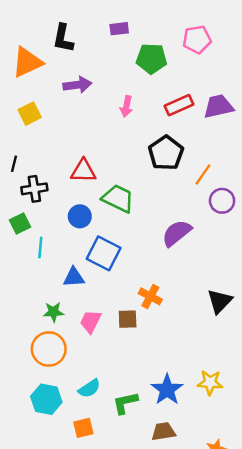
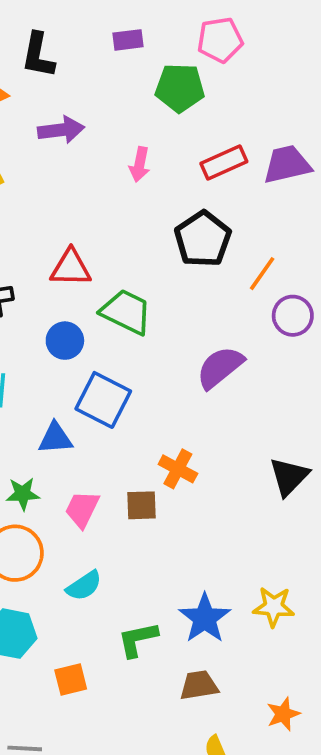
pink pentagon: (197, 39) -> (220, 40), moved
cyan semicircle: (89, 388) -> (84, 586), moved

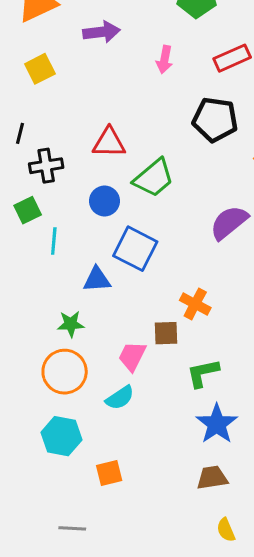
black pentagon: (203, 239) -> (215, 120), turned -30
green trapezoid: (126, 312) -> (154, 178), turned 114
pink trapezoid: (82, 509) -> (132, 356), moved
green L-shape: (138, 639) -> (203, 373), moved

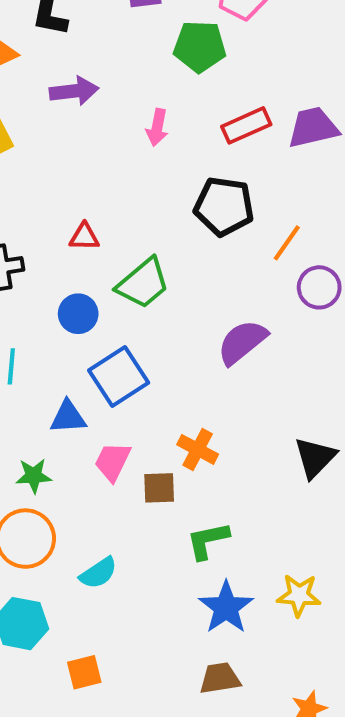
red triangle: (109, 143) -> (84, 237), size x0.7
blue square: (135, 249) -> (119, 377), turned 30
pink trapezoid: (132, 356) -> (113, 462), moved

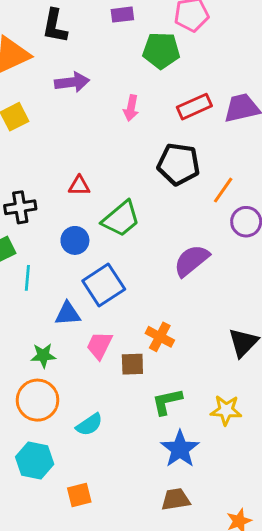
yellow star: (299, 595) -> (226, 410), moved

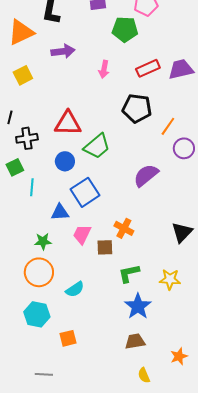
red triangle: (79, 186) -> (68, 123), size x1.8

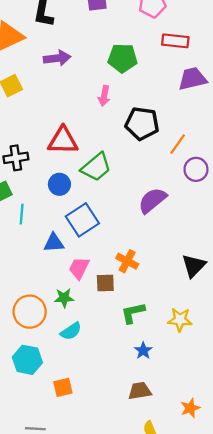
green pentagon: (125, 29) -> (123, 58), moved
red rectangle: (148, 68) -> (175, 41), moved, turned 30
pink arrow: (104, 69) -> (104, 96), moved
green star: (43, 241) -> (64, 298), moved
blue star: (138, 306) -> (143, 351), size x0.6

